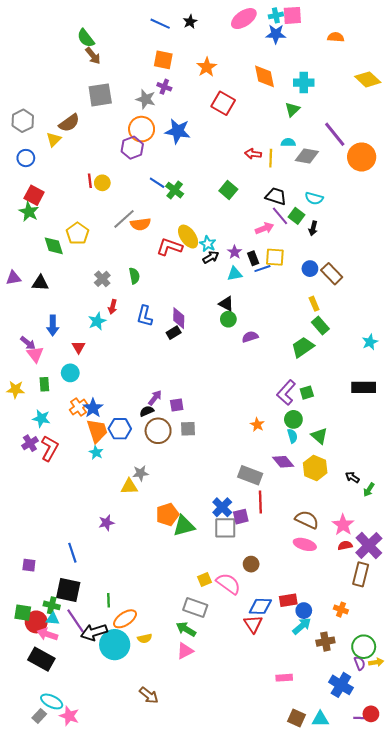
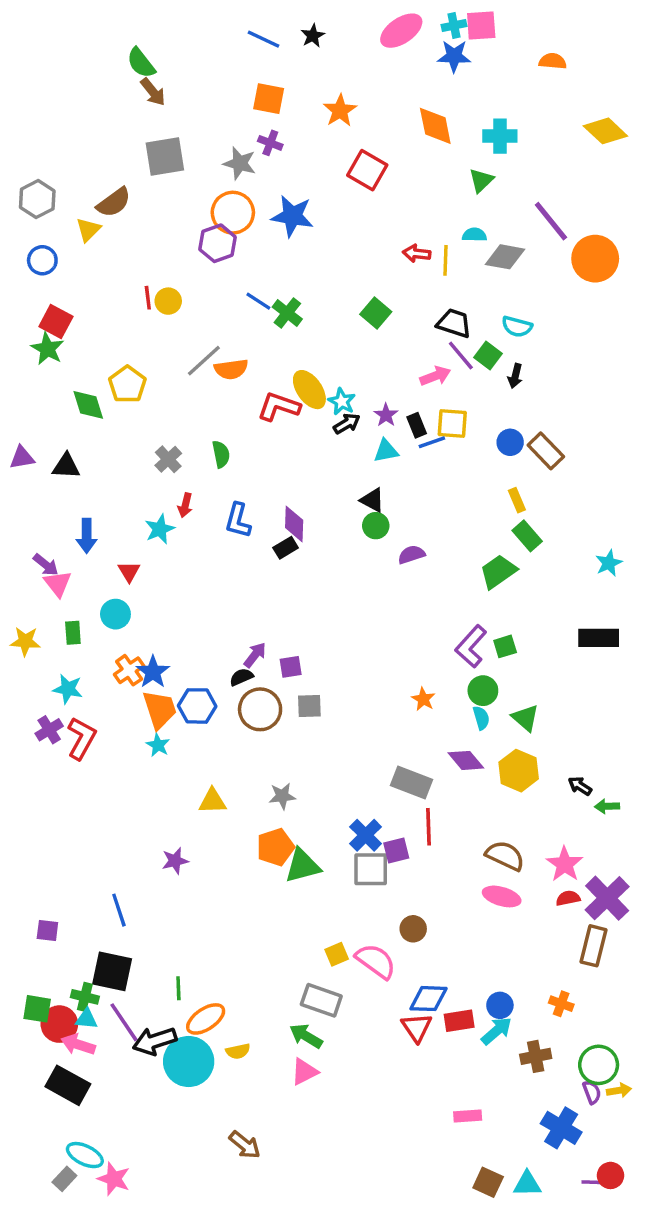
gray star: (141, 473) -> (282, 796), moved
green arrow: (369, 490) -> (607, 806), turned 56
red rectangle: (288, 600) -> (459, 1021), moved

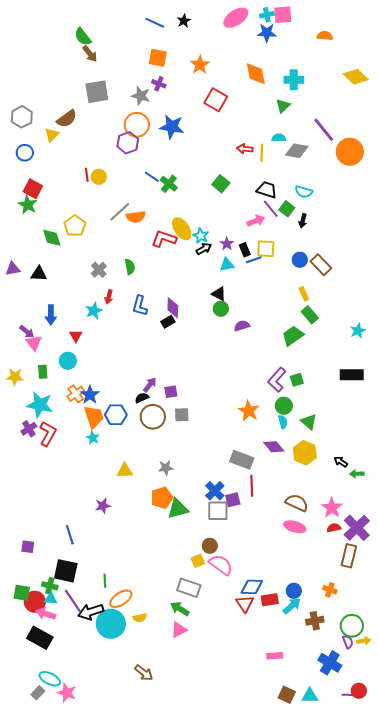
cyan star: (68, 689) -> (40, 405), size x1.5
orange star: (423, 699) -> (249, 411), size x1.5
brown circle: (413, 929) -> (210, 546), moved

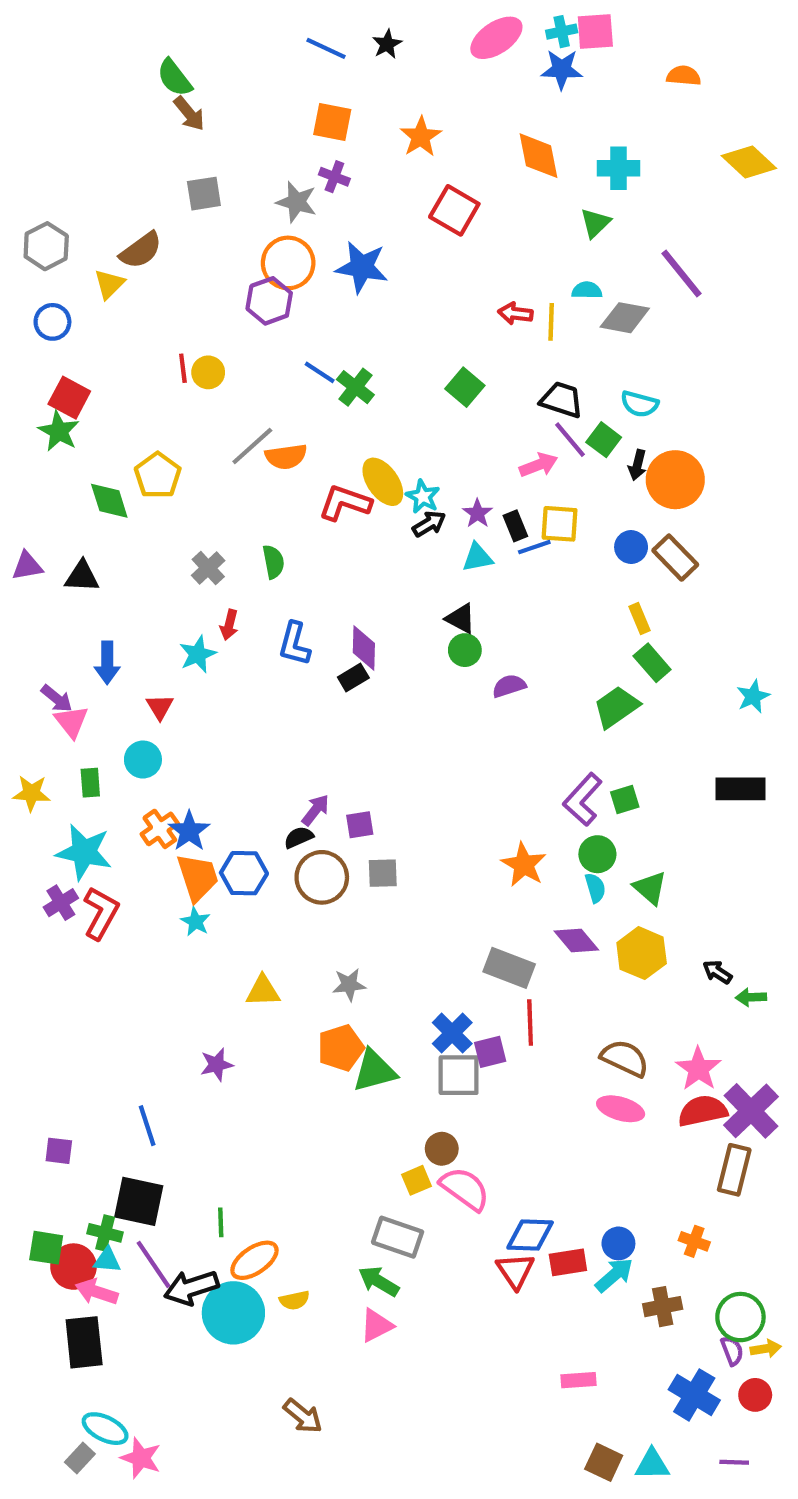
gray square: (97, 92) -> (204, 194), size x0.7
orange circle: (350, 152) -> (675, 480), moved
red semicircle: (334, 528) -> (703, 1111), size x1.6
black rectangle: (40, 638) -> (84, 1342), turned 55
red circle: (359, 691) -> (755, 1395), moved

